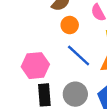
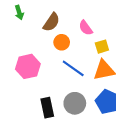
pink hexagon: (35, 66) -> (28, 66), moved

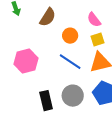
pink semicircle: (86, 28) -> (94, 20), moved
orange circle: (62, 42) -> (70, 36), moved

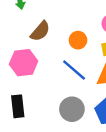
brown semicircle: (48, 17) -> (40, 31), moved
black rectangle: (46, 101) -> (18, 106), moved

